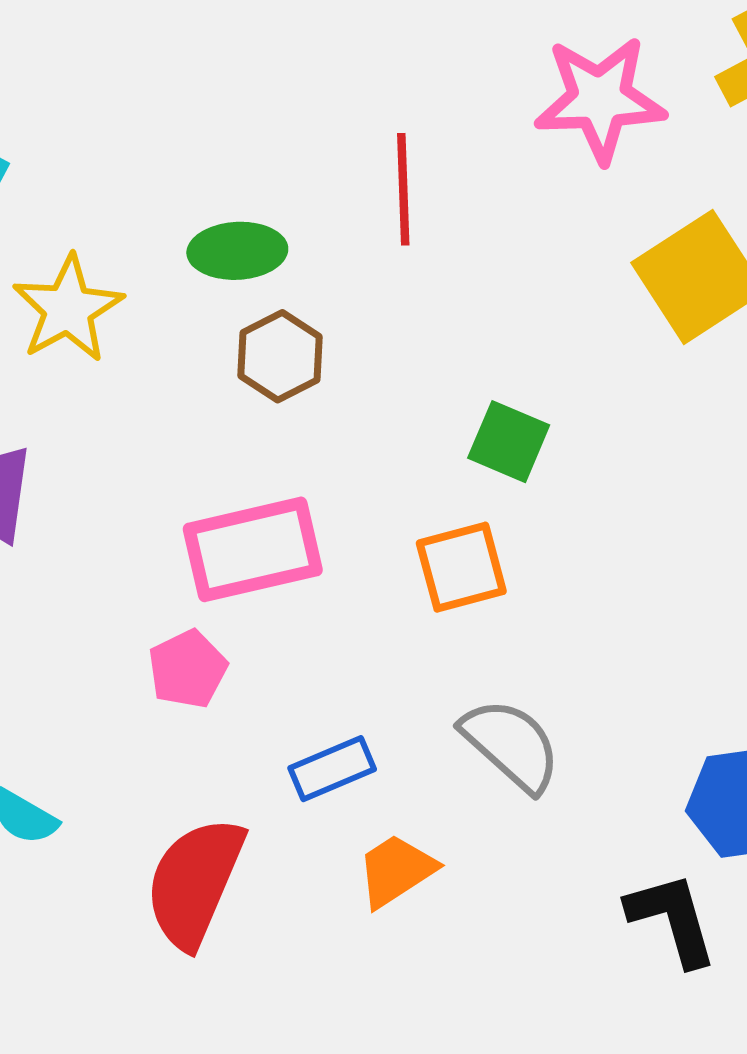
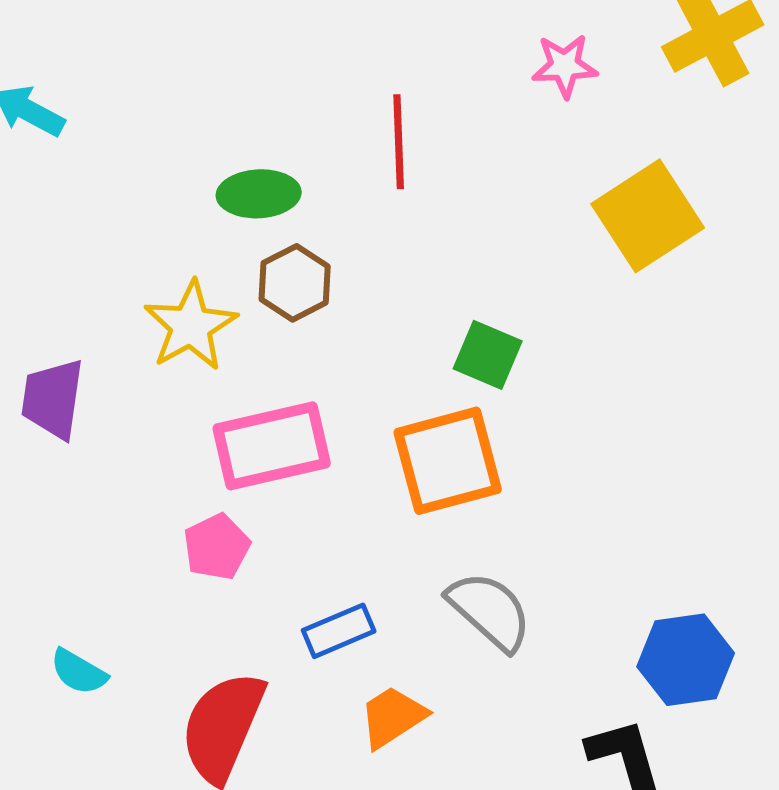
pink star: (600, 99) -> (565, 66), size x0.6
yellow star: (68, 309) -> (191, 326), moved
orange square: (461, 567) -> (448, 461), size x1.4

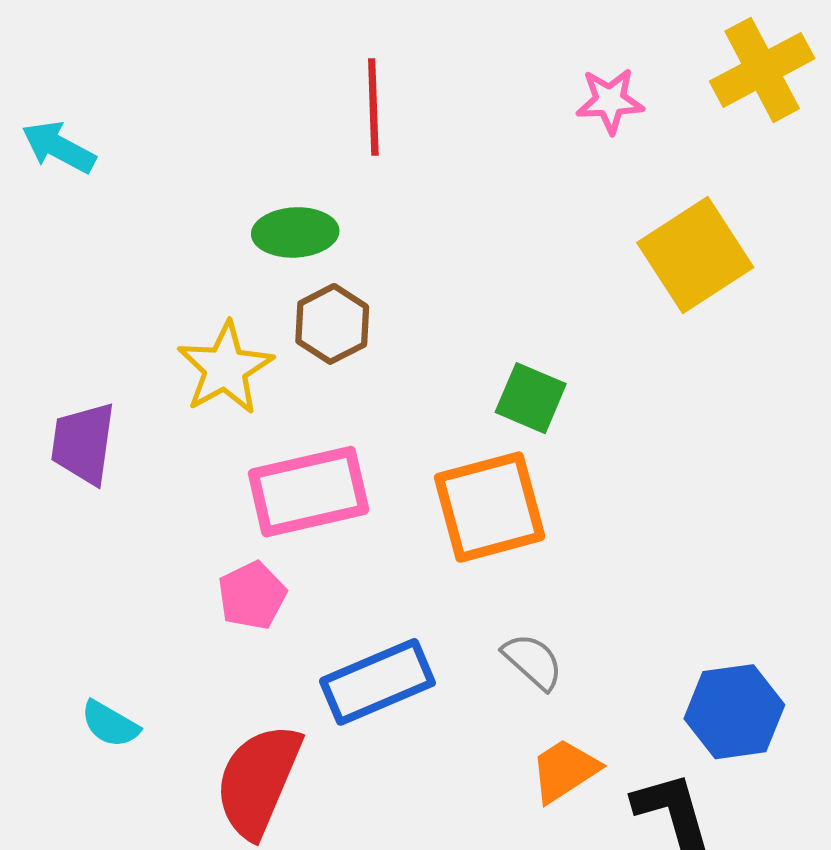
red line: (399, 142) -> (373, 107), moved
gray semicircle: (490, 611) -> (533, 661), size x0.7
blue rectangle: (339, 631) -> (377, 682), size x1.5
orange trapezoid: (393, 717) -> (565, 770), moved

